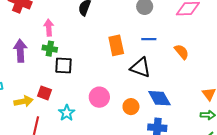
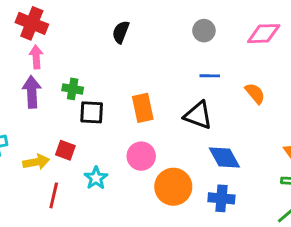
pink arrow: (49, 28) -> (36, 57), moved
orange rectangle: (116, 45) -> (143, 108), moved
orange circle: (131, 107) -> (173, 187), moved, size x1.6

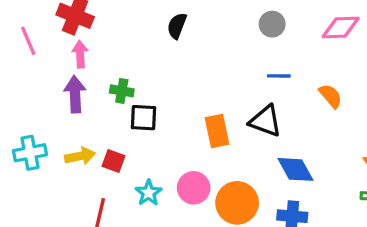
orange rectangle: (143, 108) -> (217, 131), moved
pink circle: (141, 156) -> (194, 188), moved
yellow arrow: (36, 162) -> (80, 156), moved

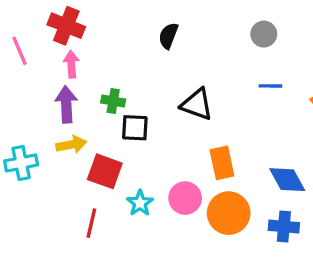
black triangle: (265, 121) -> (197, 104), moved
orange rectangle: (217, 131) -> (222, 163), moved
yellow arrow: (80, 156) -> (71, 144), moved
red square: (113, 161) -> (105, 171), size x1.5

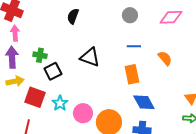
black square: (135, 128) -> (53, 71), turned -30
orange rectangle: (222, 163) -> (132, 74), moved
cyan star: (140, 203) -> (60, 103), moved

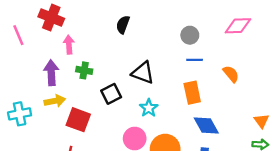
gray circle: (130, 15) -> (190, 35), moved
pink arrow: (15, 33) -> (69, 45), moved
black square: (53, 71) -> (111, 94), moved
cyan star: (60, 103) -> (149, 108), moved

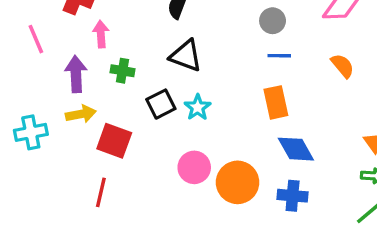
pink line: (18, 35) -> (36, 39), moved
black triangle: (143, 73) -> (186, 56), moved
orange semicircle: (231, 74) -> (343, 66), moved
cyan star: (149, 108) -> (198, 107), moved

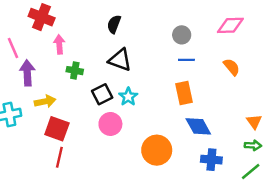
purple arrow: (76, 74) -> (27, 73), moved
red square: (114, 141) -> (57, 129), moved
pink circle: (194, 167) -> (110, 124), moved
blue cross: (293, 196) -> (211, 160), moved

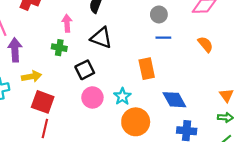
pink arrow: (59, 44) -> (67, 23), moved
orange rectangle: (184, 93) -> (147, 69), moved
cyan star: (128, 97) -> (122, 96), moved

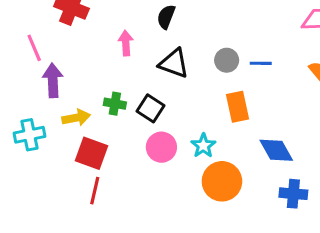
gray circle: (159, 14) -> (227, 60), moved
green cross: (59, 48) -> (115, 104), moved
black square: (85, 70) -> (151, 108), turned -30

